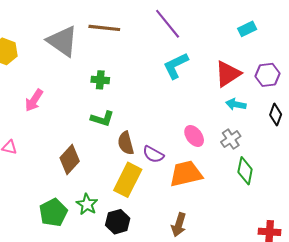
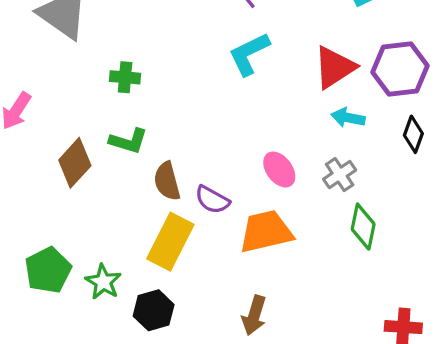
purple hexagon: (267, 75) -> (400, 69), size x1.4
brown diamond: (70, 159) -> (75, 163), moved
green pentagon: (53, 212) -> (48, 270), moved

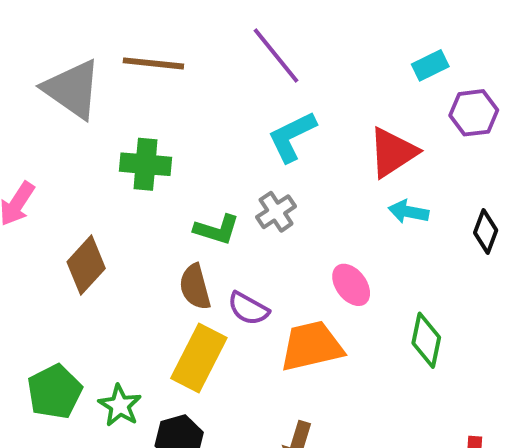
purple hexagon: (400, 69) -> (474, 113), moved, size x0.7
green cross: (125, 77) -> (146, 164), size x1.4
green L-shape: (128, 141) -> (217, 229), moved
pink ellipse: (279, 170) -> (351, 285), moved
gray cross: (340, 175) -> (276, 212), moved

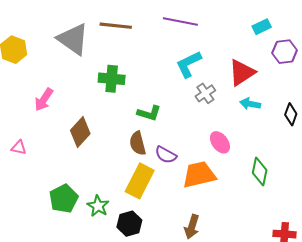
purple line: (276, 55) -> (180, 21), turned -40
gray cross: (276, 212) -> (205, 93), moved

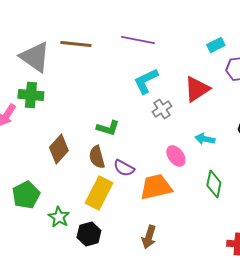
green cross: (112, 79) -> (31, 95), moved
cyan arrow: (250, 104) -> (205, 139), moved
brown diamond: (80, 132) -> (59, 149), moved
green pentagon: (64, 199) -> (26, 195), moved

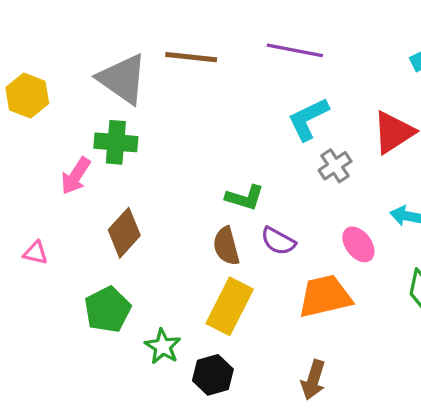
brown diamond: (59, 149) -> (124, 233), moved
purple semicircle: (124, 168) -> (278, 241), moved

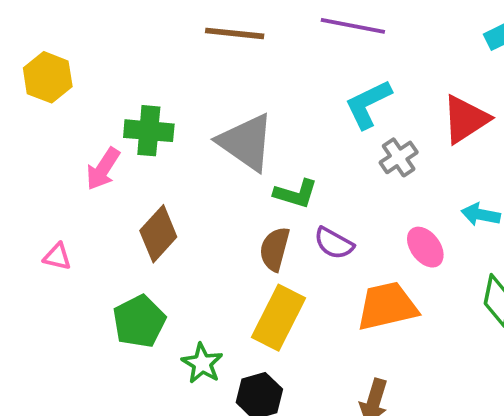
gray triangle: (123, 79) -> (246, 142), moved
brown semicircle: (226, 246) -> (275, 249), turned 30

